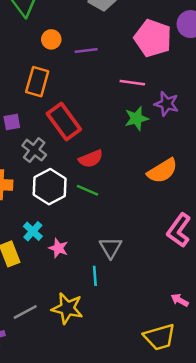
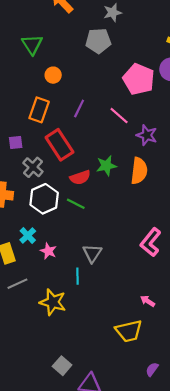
purple line: (86, 50) -> (79, 108), moved, turned -60
pink line: (132, 83) -> (119, 116), turned 30
green star: (136, 118) -> (106, 166), moved
orange semicircle: (162, 171) -> (139, 171), moved, turned -55
gray line: (25, 312) -> (17, 284), moved

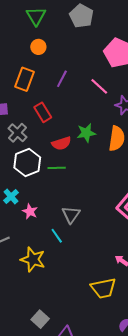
gray pentagon: (98, 41) -> (81, 16), turned 30
green triangle: (32, 44) -> (36, 16), moved
red rectangle: (59, 145) -> (43, 112), size x0.7
green line: (76, 204) -> (57, 168), turned -30
cyan line: (78, 276) -> (57, 236), turned -35

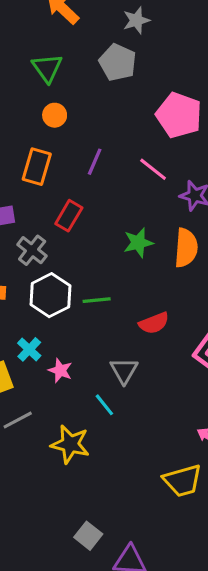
red rectangle: (43, 112) -> (69, 216), turned 66
red semicircle: (61, 143) -> (154, 323), moved

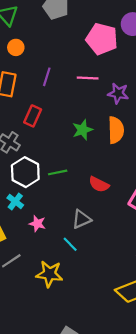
pink line: (153, 169) -> (88, 78), turned -30
red semicircle: (154, 323) -> (99, 184), turned 54
cyan cross: (29, 349) -> (15, 201), moved
gray triangle: (124, 371) -> (81, 219), turned 42

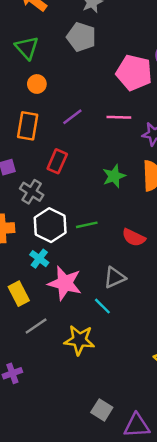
purple line: (47, 77) -> (72, 117), turned 36
pink star: (37, 224) -> (65, 283), size x1.8

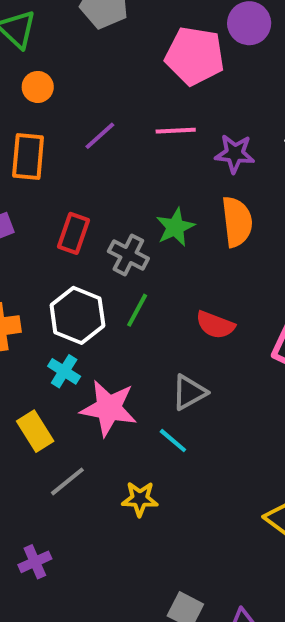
red rectangle: (57, 161) -> (74, 233), moved
gray cross: (32, 192) -> (128, 255), moved
green line: (87, 225) -> (137, 310), turned -45
yellow star: (79, 340) -> (140, 499), size x0.7

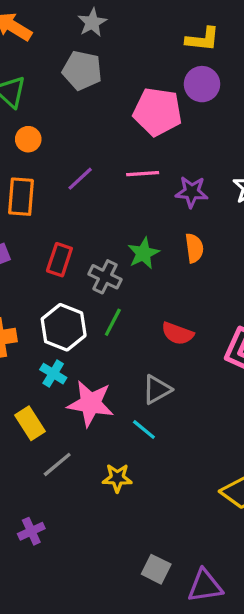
orange semicircle: (237, 222) -> (194, 248), size x0.7

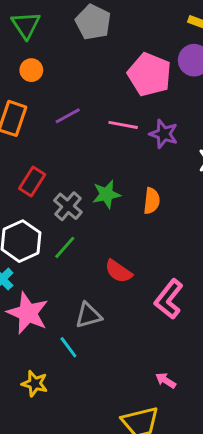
purple star: (192, 192) -> (164, 134), moved

